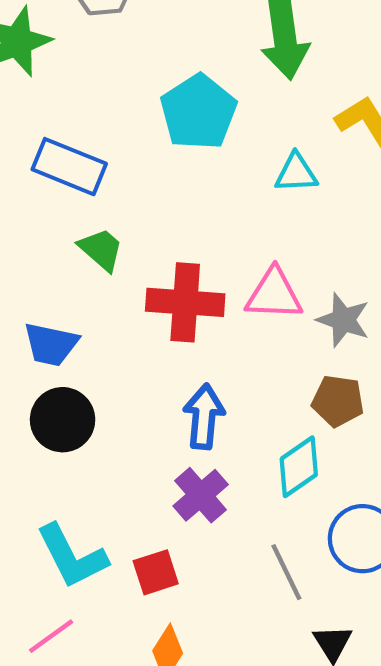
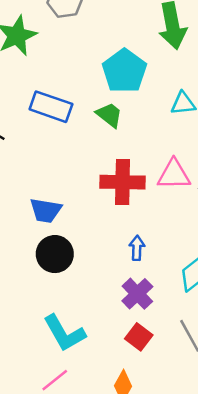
green trapezoid: (101, 249) -> (109, 115), moved
blue arrow: (204, 417) -> (137, 248), size x0.7
red square: (156, 572) -> (139, 337), moved, turned -32

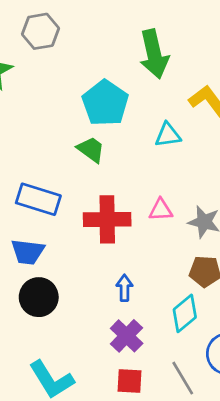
blue rectangle: (51, 107) -> (38, 199), moved
pink triangle: (174, 175) -> (161, 210), size x0.7
red square: (139, 337) -> (129, 381), turned -32

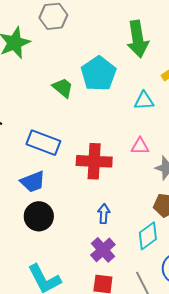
green trapezoid: (91, 150) -> (63, 88), moved
pink triangle: (161, 210) -> (140, 146), moved
blue trapezoid: (28, 252) -> (33, 182), turned -32

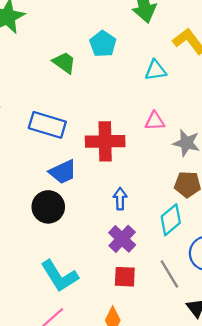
cyan pentagon: (99, 74) -> (103, 44), size x0.7
blue trapezoid: (33, 182) -> (63, 172), moved

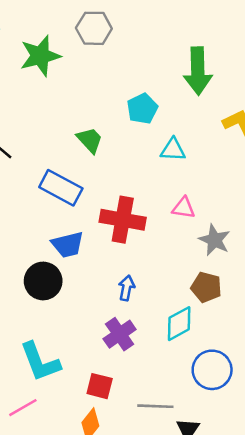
green trapezoid: (64, 63) -> (90, 140), moved
cyan triangle: (156, 70) -> (173, 150), moved
gray line: (169, 274) -> (155, 406), moved, turned -68
red square: (125, 277) -> (100, 386), moved

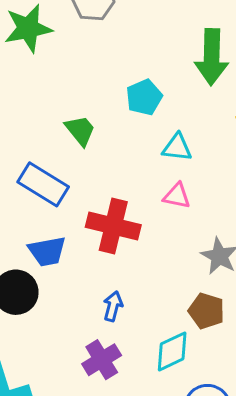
pink triangle: (184, 208) -> (177, 196), moved

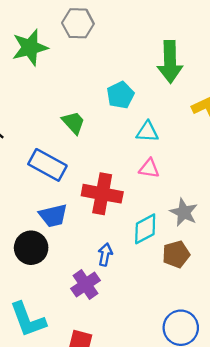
brown pentagon: (206, 311) -> (176, 254), turned -30
cyan diamond: (172, 351) -> (145, 229), moved
purple cross: (102, 360) -> (85, 285), moved

